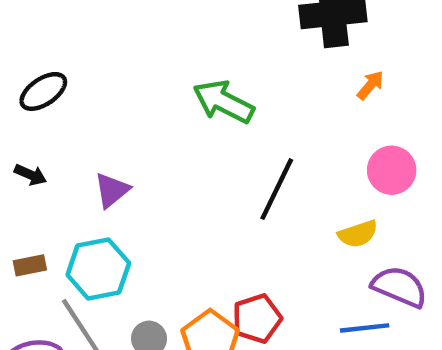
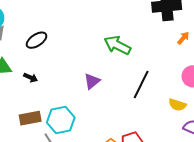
purple triangle: (112, 190) -> (92, 81), moved
yellow semicircle: (358, 234) -> (177, 105), turned 36
brown rectangle: (30, 265) -> (30, 118), size x1.5

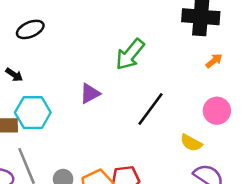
green arrow: (117, 45) -> (130, 54), turned -88
cyan hexagon: (61, 120) -> (33, 113), moved

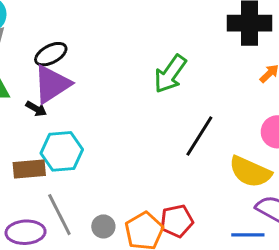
purple triangle: (90, 93) -> (52, 84), moved, size x1.6
yellow semicircle: (191, 143) -> (250, 172), size x1.6

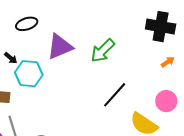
purple triangle: (52, 84) -> (60, 47), moved
cyan hexagon: (62, 151) -> (29, 74), moved

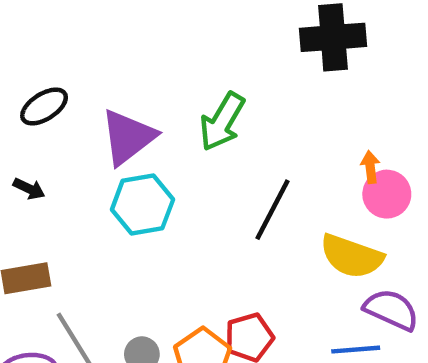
orange arrow: (168, 62) -> (370, 167), moved, turned -48
cyan hexagon: (29, 74) -> (142, 205), moved

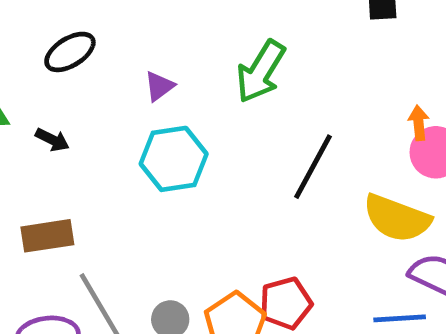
purple triangle: (128, 137) -> (159, 86), size x0.5

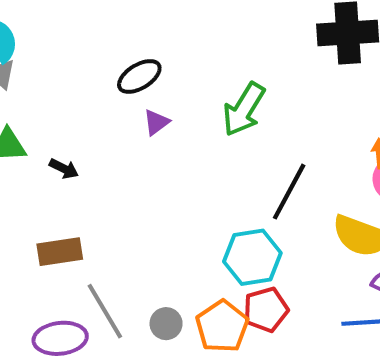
black ellipse: (70, 52) -> (139, 76), moved
cyan hexagon: (174, 159) -> (252, 257), moved

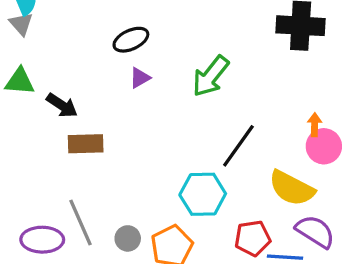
black arrow: (64, 169) -> (62, 105), size x1.4
brown rectangle: (60, 252) -> (86, 144), moved
red pentagon: (266, 310) -> (253, 238), moved

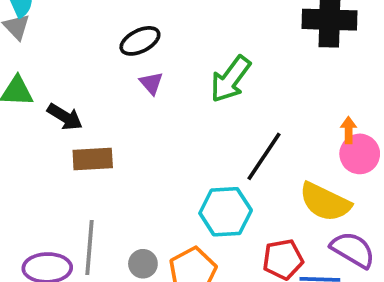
purple triangle: (140, 78) -> (151, 83), turned -40
gray line: (80, 223) -> (89, 247), turned 30

